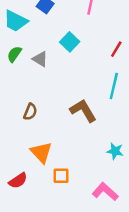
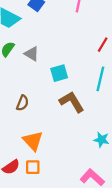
cyan square: (70, 42) -> (59, 73), moved, turned 30
orange square: (61, 176) -> (33, 167), moved

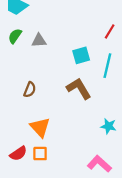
gray triangle: (32, 54) -> (39, 41), turned -35
cyan square: (59, 73) -> (81, 55), moved

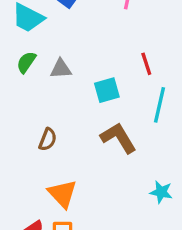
red line: (110, 31) -> (146, 64), moved, turned -49
cyan square: (81, 55) -> (107, 90), moved

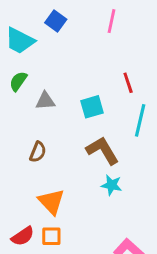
gray triangle: (61, 69) -> (45, 101), moved
cyan star: (161, 192) -> (112, 185), moved

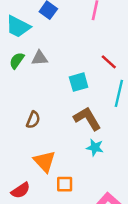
red line: (128, 83) -> (109, 62), turned -30
gray triangle: (45, 101) -> (39, 58), moved
orange square: (51, 236) -> (65, 184), moved

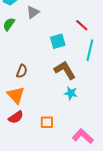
gray triangle: (39, 58) -> (33, 12), moved, turned -32
orange triangle: (45, 161) -> (16, 95), moved
red semicircle: (21, 190) -> (16, 117), moved

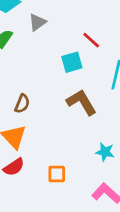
red line: (82, 25) -> (91, 40), moved
cyan star: (71, 93) -> (105, 152), moved

